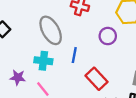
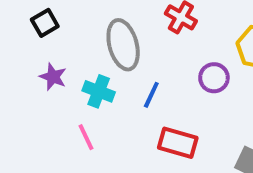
purple star: (18, 77) -> (53, 77), moved
red rectangle: (96, 79) -> (178, 143), turned -45

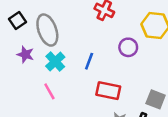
gray ellipse: (123, 45) -> (47, 30), moved
cyan cross: (99, 91) -> (55, 62), turned 30

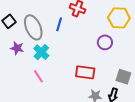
purple circle: (128, 47) -> (105, 42), moved
blue line: (89, 61) -> (59, 24), moved

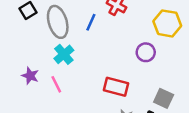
purple star: (17, 48) -> (30, 76), moved

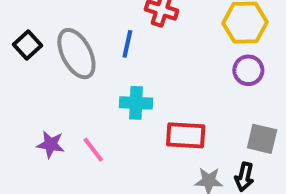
purple circle: (146, 52) -> (248, 70), moved
cyan cross: (64, 54) -> (136, 103), moved, turned -36

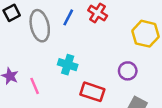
blue line: (127, 44) -> (68, 17), moved
purple circle: (248, 70) -> (128, 71), moved

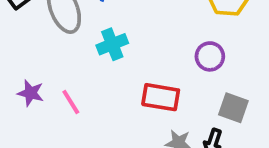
cyan cross: (68, 65) -> (112, 44), moved, turned -30

